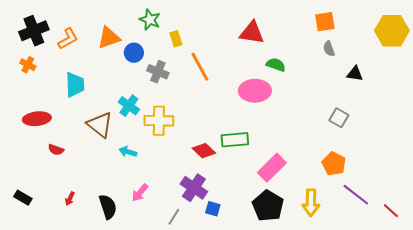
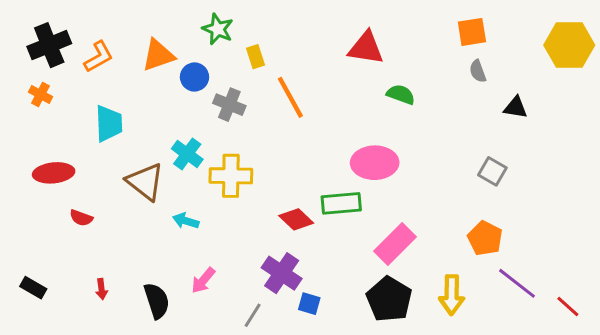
pink ellipse: (255, 91) -> (375, 163), moved
red arrow: (70, 199) -> (102, 289), turned -32

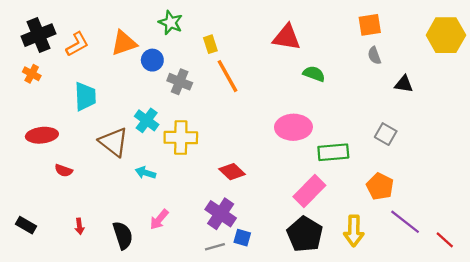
yellow rectangle: (256, 57) -> (210, 44), moved
green rectangle: (341, 203) -> (333, 152), moved
gray line: (253, 315) -> (215, 247), moved, turned 42

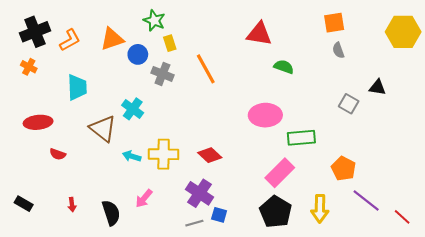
yellow rectangle: (210, 44) -> (170, 43), moved
black triangle: (404, 84) -> (377, 87), moved
gray square: (386, 134) -> (349, 104), moved
yellow cross: (181, 137) -> (164, 154), moved

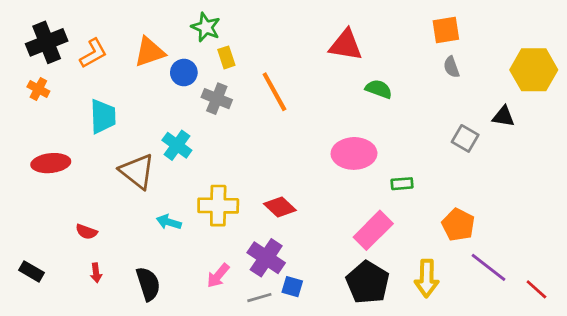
yellow hexagon: (403, 32) -> (534, 70), moved
green rectangle: (301, 138) -> (402, 184), size x0.6
red semicircle: (58, 154) -> (86, 232), moved
cyan arrow: (132, 156) -> (169, 222), moved
pink arrow: (144, 198) -> (218, 276), moved

